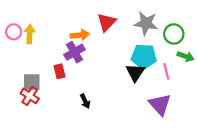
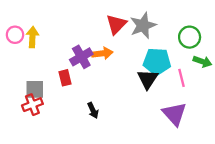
gray star: (146, 23) -> (143, 25), moved, turned -30
orange arrow: (80, 35) -> (102, 53), moved
red cross: (30, 96) -> (32, 105), turned 36

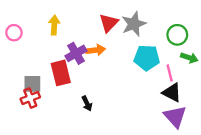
yellow arrow: (32, 37) -> (54, 25), moved
red rectangle: (65, 78) -> (61, 73), size x1.6
black triangle: (148, 79) -> (172, 93), moved, turned -36
purple triangle: (174, 114) -> (175, 117), moved

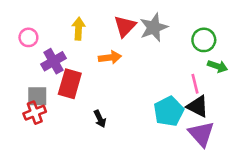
yellow arrow: (54, 25) -> (79, 29), moved
pink circle: (14, 33) -> (28, 37), moved
purple cross: (76, 53) -> (54, 61), moved
cyan pentagon: (147, 58) -> (169, 111), moved, turned -30
red rectangle: (61, 73) -> (70, 84), turned 30

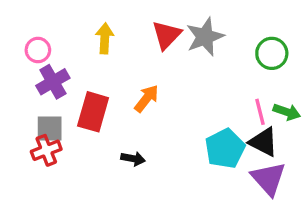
orange arrow: (110, 57) -> (146, 98), moved, turned -45
purple cross: (54, 61) -> (53, 82), moved
green arrow: (218, 66) -> (287, 112), moved
black arrow: (100, 119) -> (133, 159), turned -54

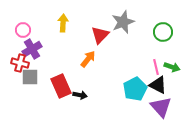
red triangle: (167, 35) -> (100, 35), moved
red rectangle: (93, 112) -> (61, 86), moved, turned -40
red cross: (46, 150) -> (20, 63), moved, turned 36

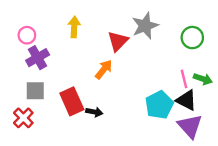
red cross: (20, 63) -> (23, 118), moved, turned 30

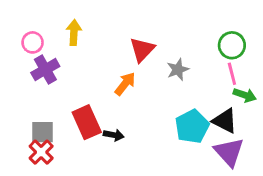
gray star: (145, 26) -> (178, 69), moved, size x0.7
yellow arrow: (74, 27) -> (74, 32), moved
pink line: (184, 79) -> (232, 74), moved
gray square: (35, 91) -> (43, 132), moved
red cross: (23, 118) -> (41, 152), moved

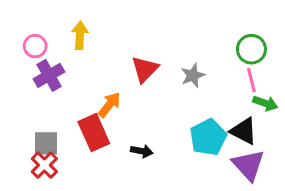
red triangle: (142, 50) -> (145, 69), moved
orange arrow: (125, 84) -> (109, 105), moved
black arrow: (114, 135) -> (142, 151), moved

